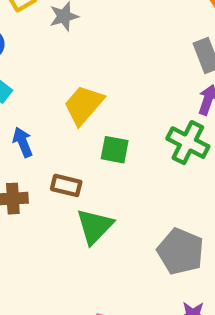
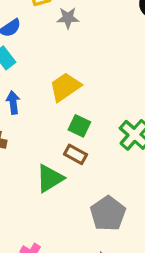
brown rectangle: (66, 185) -> (76, 154), moved

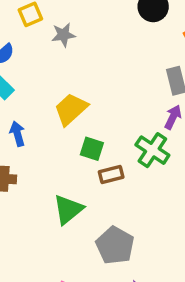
brown rectangle: (76, 154) -> (111, 175), moved, turned -35
gray pentagon: (108, 213) -> (115, 245), moved

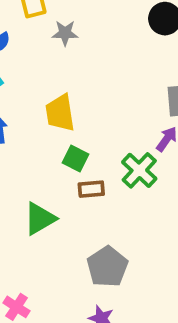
yellow trapezoid: (71, 109) -> (60, 113), turned -66
gray pentagon: (115, 245) -> (107, 267), moved

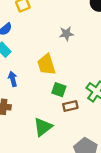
gray star: (65, 33) -> (66, 34), moved

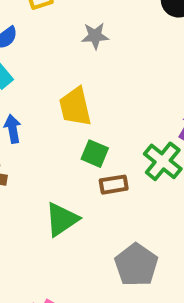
gray star: (66, 34) -> (95, 36), moved

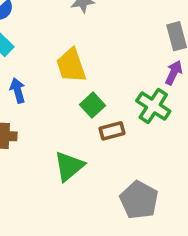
green square: (95, 154) -> (92, 105), turned 30

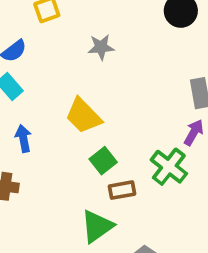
yellow trapezoid: (71, 65) -> (83, 116), turned -30
green triangle: (69, 166) -> (97, 226), moved

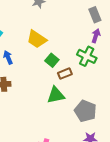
green triangle: (97, 226) -> (56, 95), turned 36

